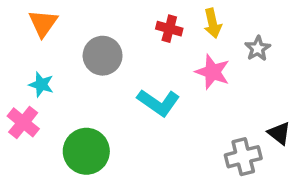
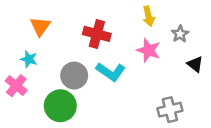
orange triangle: (43, 23) -> (40, 26), moved
red cross: (169, 29) -> (97, 34), moved, size x1.5
gray circle: (103, 56) -> (74, 76), moved
black triangle: (279, 133) -> (195, 64), moved

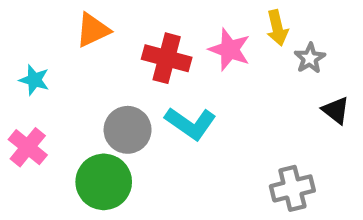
yellow arrow: (149, 16) -> (277, 28), moved
orange triangle: (40, 26) -> (93, 30), moved, turned 30
pink star: (149, 50) -> (230, 50), moved
cyan star: (29, 59) -> (34, 80), moved

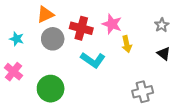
yellow arrow: (277, 28) -> (127, 44), moved
gray star: (310, 58) -> (162, 25), moved
gray circle: (128, 130) -> (53, 39), moved

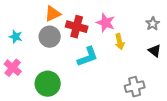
orange triangle: (45, 14) -> (53, 14), moved
cyan L-shape: (93, 60) -> (88, 57), turned -55

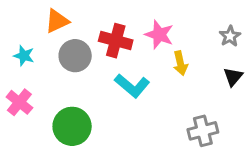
orange triangle: (53, 14) -> (57, 21), moved
black triangle: (155, 51) -> (233, 77), turned 32
cyan L-shape: (88, 57) -> (132, 86), turned 60

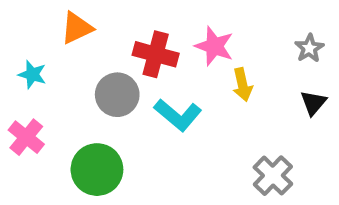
gray circle: (75, 56) -> (117, 95), moved
gray cross: (203, 131) -> (273, 176), turned -32

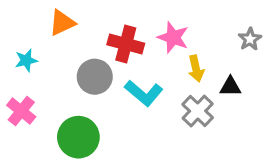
cyan star: (32, 74) -> (26, 60), turned -30
black triangle: (313, 103) -> (230, 86), moved, turned 50
gray cross: (273, 176) -> (198, 111), moved

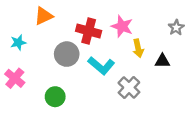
gray cross: (198, 111) -> (129, 87), moved
green circle: (78, 137) -> (55, 97), size x0.7

